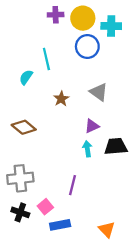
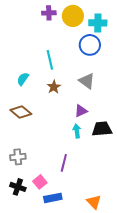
blue circle: (87, 46) -> (90, 45), moved
cyan line: (46, 59) -> (50, 60), moved
cyan semicircle: (26, 77) -> (23, 79), moved
gray cross: (20, 178) -> (18, 157), size x0.7

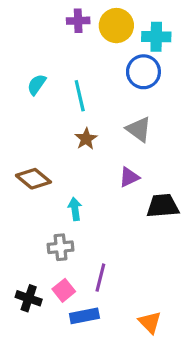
cyan semicircle: (23, 79) -> (37, 85), moved
cyan arrow: (77, 131) -> (75, 209), moved
gray cross: (18, 157) -> (61, 247), moved
purple line: (64, 163) -> (100, 278), moved

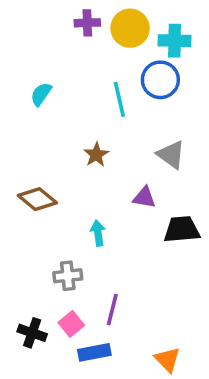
cyan line: (80, 96) -> (119, 99), moved
gray triangle: (139, 129) -> (171, 155), moved
purple triangle: (129, 177) -> (144, 197), turned 35
cyan arrow: (75, 209) -> (98, 233), moved

